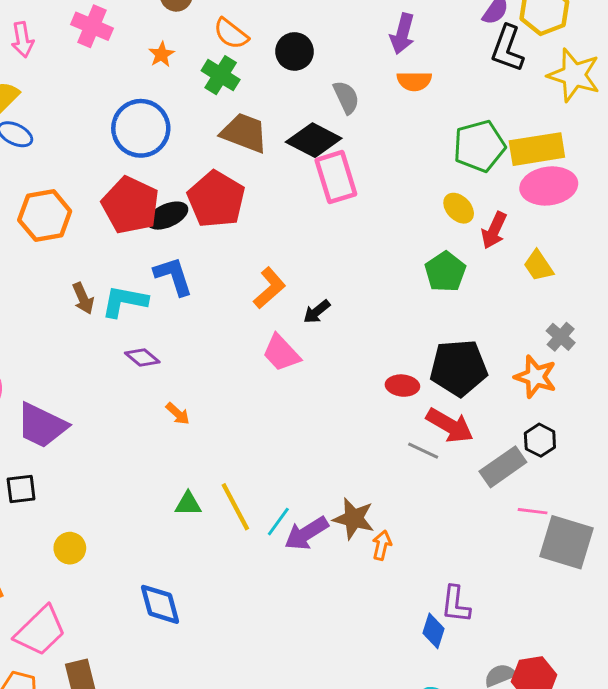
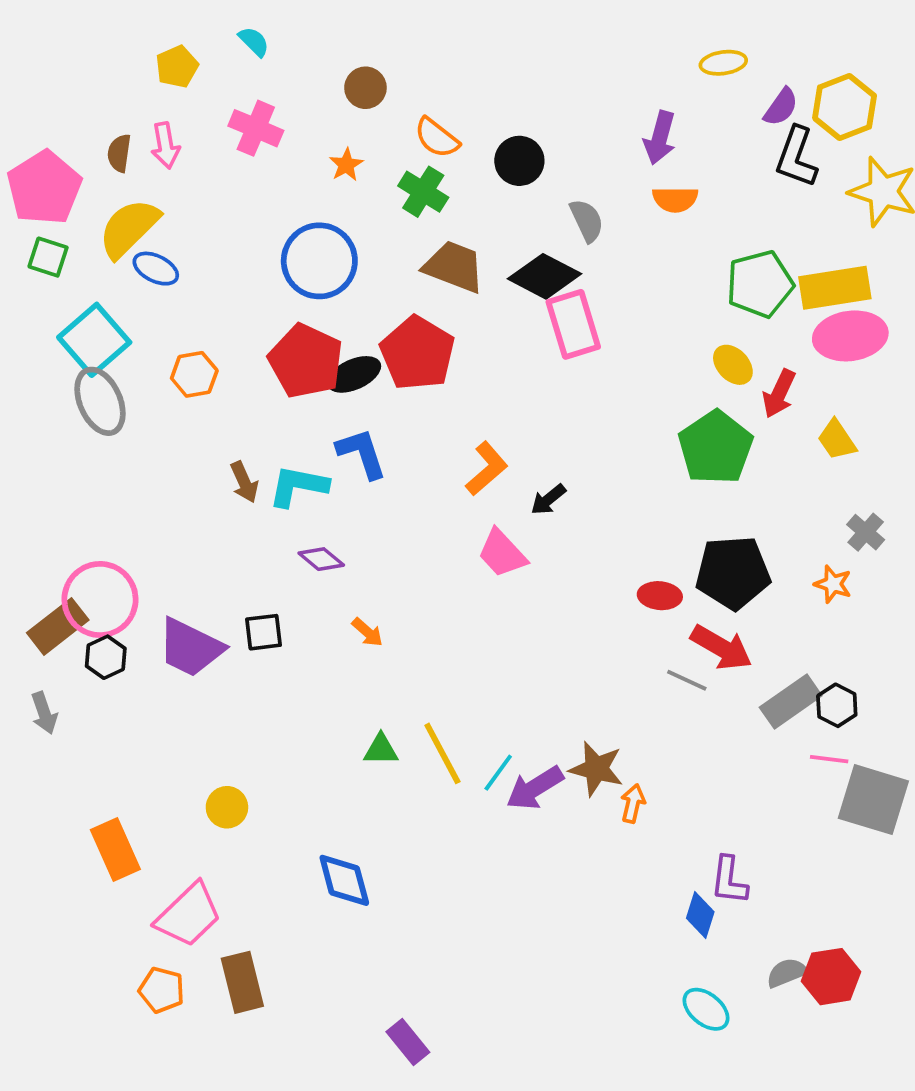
orange hexagon: (45, 216) -> (194, 374), size x0.7
green pentagon: (445, 272) -> (716, 448), size x1.4
orange star: (535, 377) -> (833, 584), size x0.7
black hexagon: (540, 440) -> (837, 705), moved
black square: (21, 489) -> (264, 632), moved

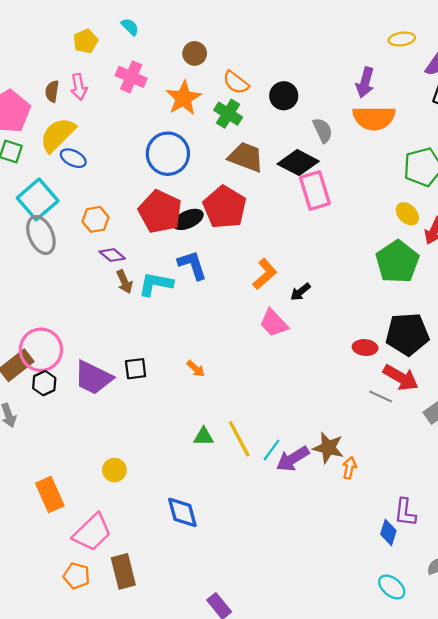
orange star: (346, 165) -> (183, 98), size x1.8
orange semicircle: (675, 199) -> (374, 118), size x1.6
purple diamond: (321, 559) -> (112, 255), moved

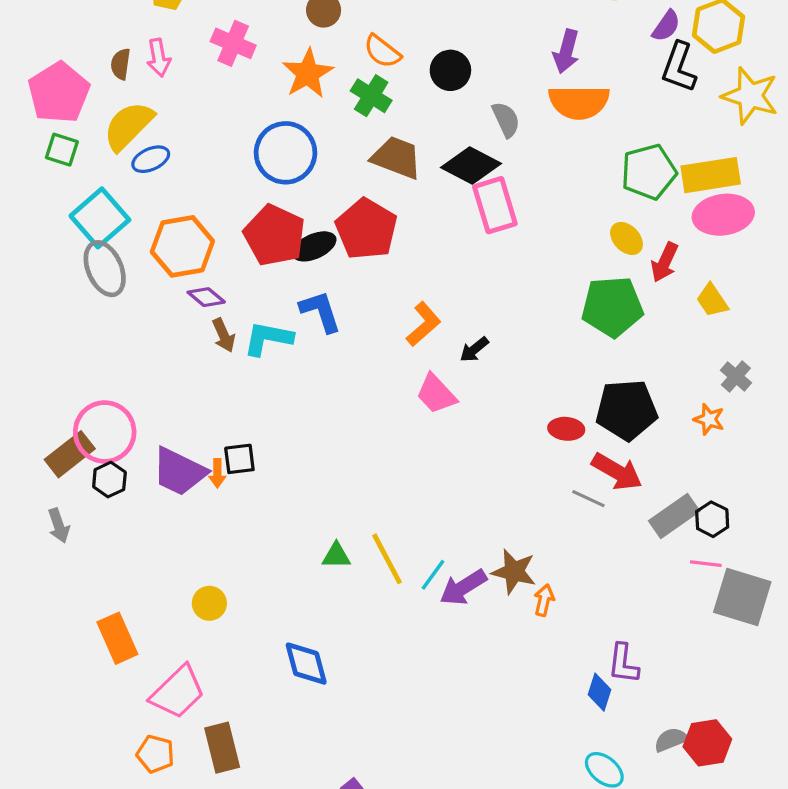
blue ellipse: (73, 158) -> (151, 159), turned -50
orange hexagon: (95, 219) -> (182, 246), size x1.6
green pentagon: (397, 262) -> (612, 307), turned 30
orange arrow: (196, 369) -> (217, 473), moved, turned 48

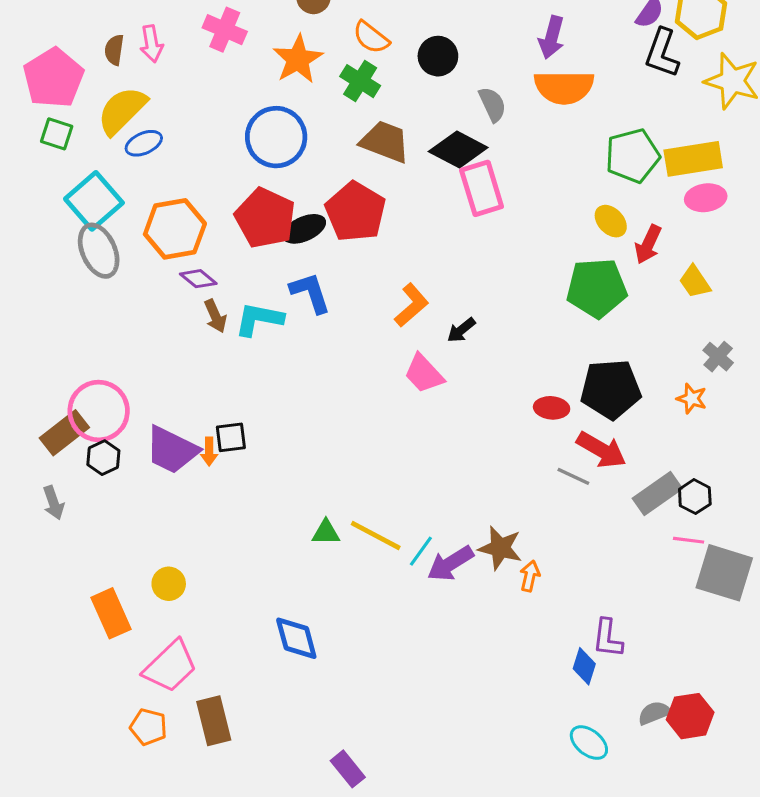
pink ellipse: (723, 215) -> (706, 198), size x0.7
yellow line: (387, 559) -> (376, 536), turned -34
yellow circle: (209, 603) -> (169, 584), moved

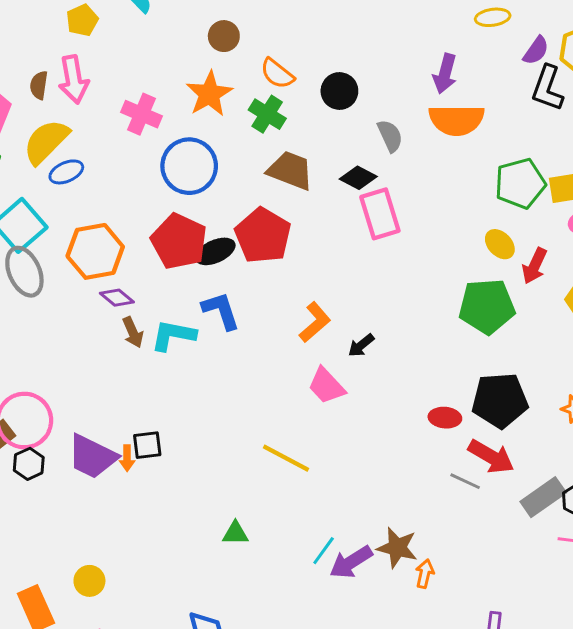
pink cross: (225, 30) -> (141, 114), moved
pink arrow: (152, 44) -> (74, 79), size x1.4
black diamond: (458, 149) -> (358, 178), size x0.7
yellow line: (376, 536) -> (286, 458), moved

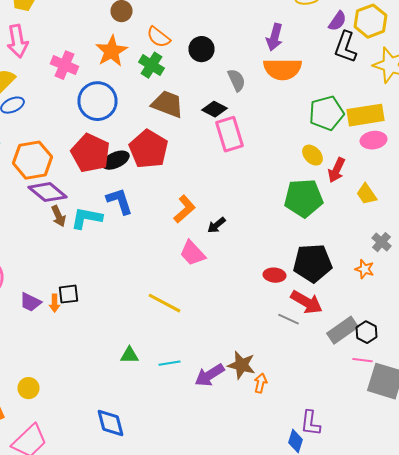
purple diamond: (117, 298) -> (48, 192), size x1.6
purple trapezoid: (92, 457) -> (30, 302), size x0.6
cyan line: (324, 551) -> (170, 363), moved, turned 45

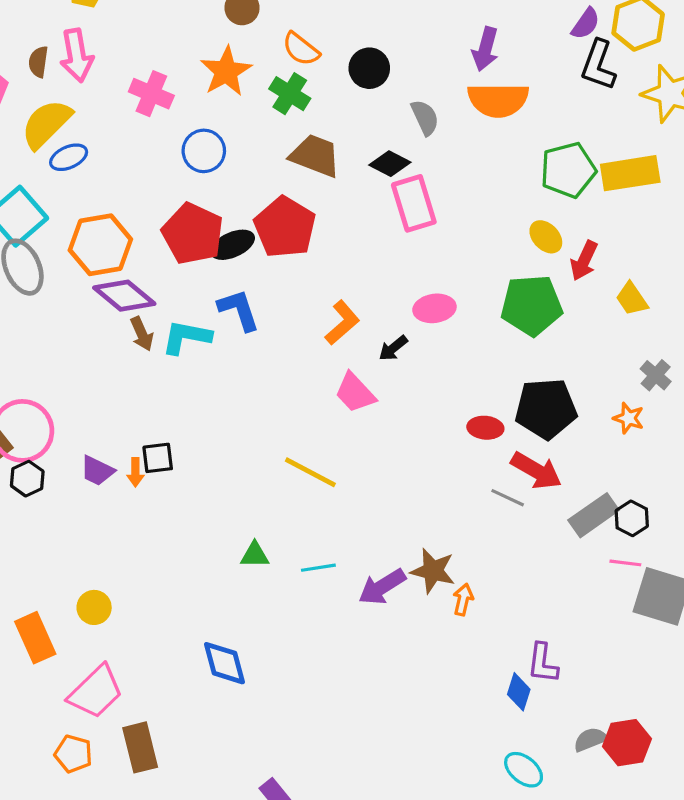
blue circle: (98, 101) -> (204, 151), size x0.7
pink ellipse: (374, 140) -> (434, 308), moved

